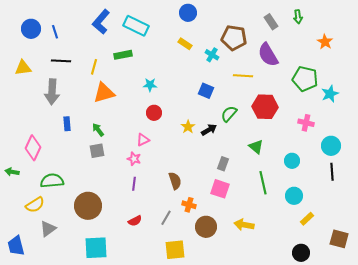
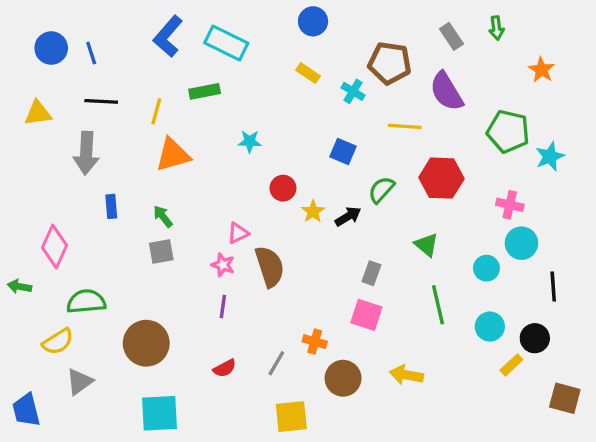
red circle: (154, 113) -> (283, 188), moved
cyan circle: (331, 146) -> (521, 243), moved
brown semicircle: (175, 181) -> (270, 266), moved, size x1.4
black circle: (301, 253) -> (535, 338), moved

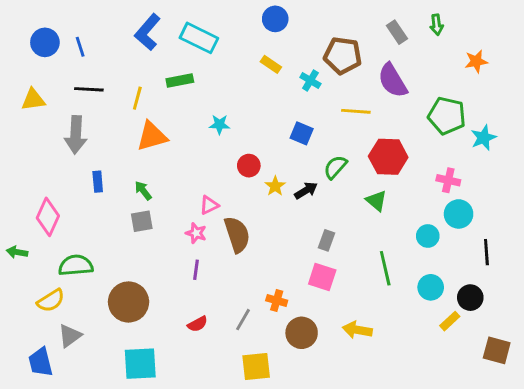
orange star: (541, 70) -> (476, 61), turned 30
green triangle: (426, 245) -> (376, 201), moved
blue trapezoid: (26, 410) -> (41, 362), moved

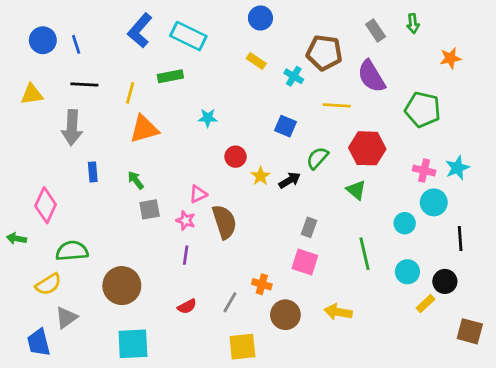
cyan star: (483, 138) -> (457, 168), moved
gray square: (142, 221) -> (150, 209), moved

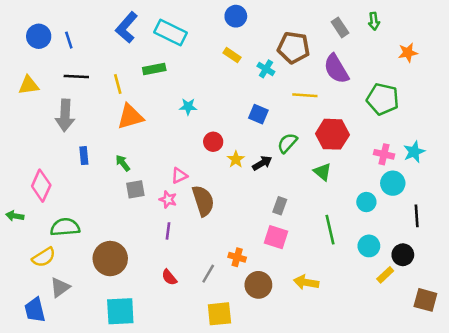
yellow line: (130, 93) -> (118, 84), turned -30
red semicircle: (187, 306) -> (169, 277), turned 78

